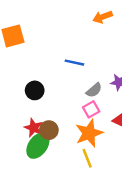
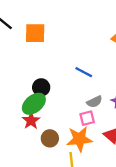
brown circle: (49, 130) -> (50, 138), moved
green ellipse: (38, 146) -> (34, 104), moved

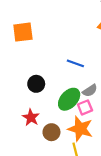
green ellipse: (34, 104) -> (69, 99), moved
orange star: (79, 139) -> (80, 129), turned 30

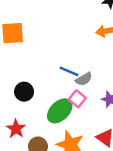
gray semicircle: (90, 91) -> (84, 79), moved
pink square: (85, 107) -> (77, 99), moved, turned -32

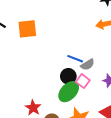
black circle: (24, 92) -> (68, 76), moved

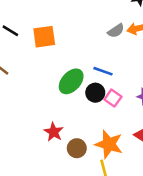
gray semicircle: (88, 65) -> (116, 31), moved
green ellipse: (69, 92) -> (71, 81), moved

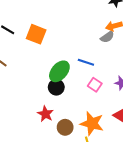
gray semicircle: (116, 31) -> (107, 37), moved
orange square: (44, 37) -> (36, 34), turned 30
black circle: (95, 93) -> (56, 87), moved

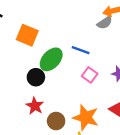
orange square: (36, 34) -> (27, 35), moved
black circle: (56, 87) -> (36, 77), moved

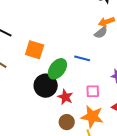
pink square: (90, 75) -> (93, 91), moved, turned -32
black circle: (36, 77) -> (46, 86), size x1.5
red star: (35, 106) -> (65, 97), moved

